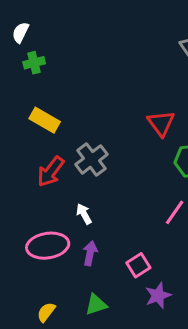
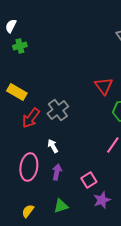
yellow rectangle: (45, 120) -> (17, 92), moved
pink ellipse: (48, 246) -> (29, 167), turned -72

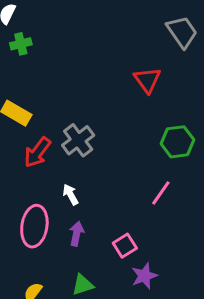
red triangle: (104, 86) -> (147, 80), moved

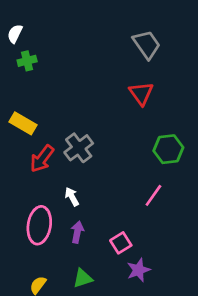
gray trapezoid: (182, 32) -> (147, 45), moved

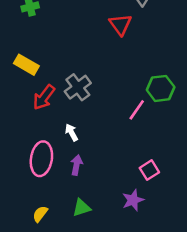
red triangle: (141, 93) -> (120, 24), moved
pink line: (153, 195) -> (137, 110), moved
pink square: (121, 243) -> (149, 170), moved

